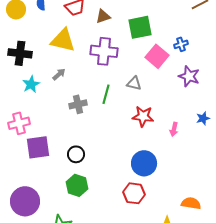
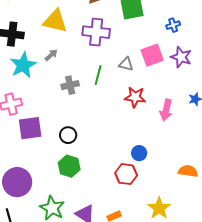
pink square: (157, 56) -> (152, 55), moved, turned 30
cyan star: (31, 84) -> (23, 65), size x1.5
pink arrow: (174, 129) -> (166, 110), size x1.5
blue circle: (144, 163) -> (139, 153), moved, size x0.6
orange semicircle: (191, 203) -> (188, 171), moved

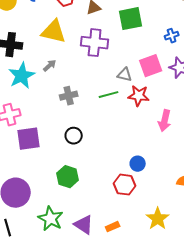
green line: (98, 75) -> (109, 95), moved, turned 60
red star: (135, 97) -> (139, 96), moved
black circle: (68, 135) -> (74, 136), moved

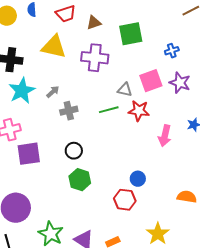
gray arrow: (50, 66) -> (53, 92), moved
green hexagon: (68, 177) -> (80, 180), moved

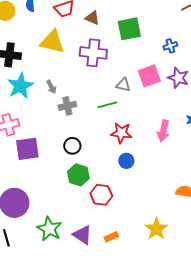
brown triangle: (94, 23) -> (92, 18), turned 42
gray arrow: (53, 92) -> (51, 87), turned 104
red star: (139, 111) -> (121, 133), moved
blue circle: (138, 179) -> (126, 161), moved
red hexagon: (125, 200) -> (101, 195), moved

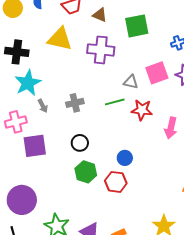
gray arrow: (51, 87) -> (43, 106), moved
red star: (121, 133) -> (142, 110), moved
blue circle: (126, 161) -> (125, 158), moved
red hexagon: (101, 195) -> (116, 182), moved

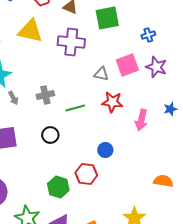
green line: (115, 102) -> (75, 108), moved
blue circle: (125, 158) -> (105, 150), moved
green hexagon: (86, 172) -> (58, 187), moved

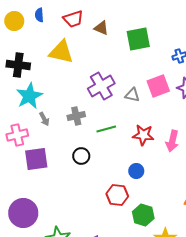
purple cross: (71, 42) -> (101, 86), moved, turned -36
red star: (112, 102) -> (143, 135), moved
green hexagon: (58, 187) -> (143, 215), moved

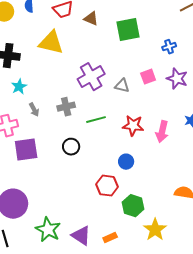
pink square: (158, 86) -> (148, 77), size x0.7
cyan star: (29, 96) -> (19, 87), size x0.6

